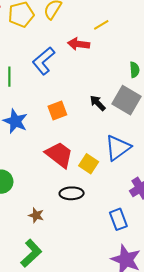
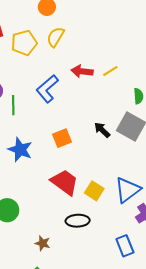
yellow line: (101, 25) -> (110, 71), moved
blue triangle: (118, 148) -> (127, 190), moved

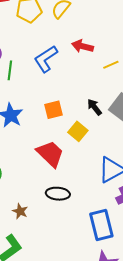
yellow line: (110, 71) -> (111, 65), moved
yellow square: (94, 191) -> (78, 131), moved
blue rectangle: (125, 246) -> (101, 225), size x1.4

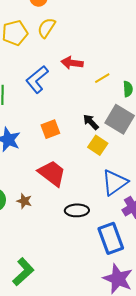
yellow square: (78, 131) -> (98, 145), moved
black ellipse: (58, 194) -> (77, 210), moved
brown star: (20, 211) -> (24, 201), moved

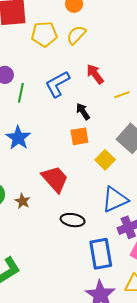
red arrow: (72, 63) -> (95, 74), turned 35
black arrow: (91, 122) -> (83, 111), moved
orange square: (50, 129) -> (79, 136), moved

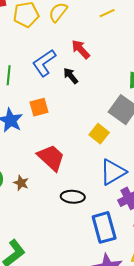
yellow line: (122, 95) -> (107, 13), moved
black arrow: (83, 111) -> (71, 76), moved
orange square: (79, 136) -> (39, 107), moved

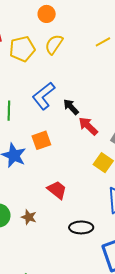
red arrow: (81, 49) -> (88, 126), moved
red trapezoid: (51, 158) -> (57, 190), size x0.7

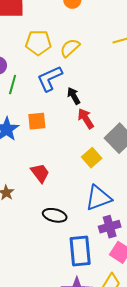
yellow semicircle: (54, 44) -> (70, 48), moved
yellow pentagon: (22, 49) -> (38, 43), moved

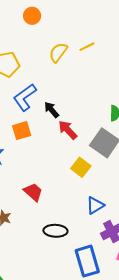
yellow semicircle: (70, 48) -> (58, 52), moved
orange square: (37, 121) -> (22, 131), moved
blue triangle: (98, 198) -> (95, 205), size x0.7

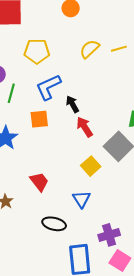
blue triangle: (95, 205) -> (81, 199), moved, turned -42

